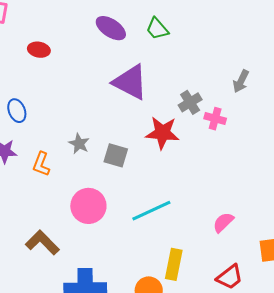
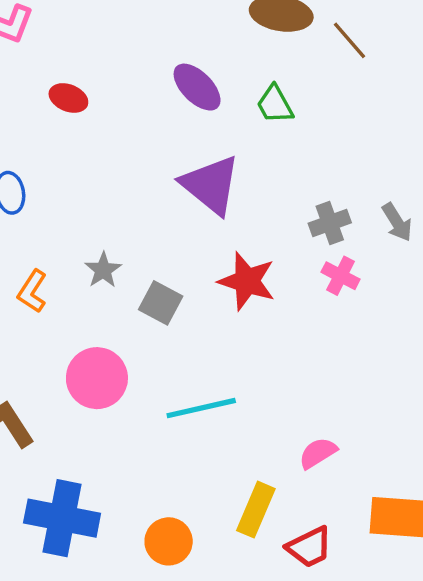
gray arrow: (241, 81) -> (397, 222), turned -70
gray cross: (190, 102) -> (330, 223), moved
yellow rectangle: (174, 264) -> (256, 510), moved

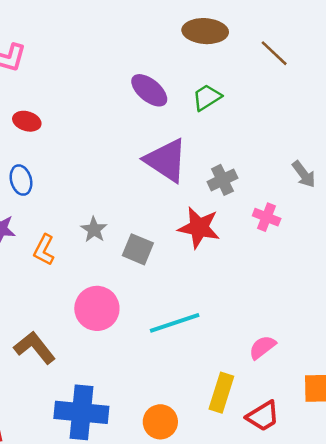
brown line: (349, 40) -> (274, 53), moved
red ellipse: (68, 98) -> (27, 121), moved
green trapezoid: (275, 104) -> (207, 97), turned 92
gray cross: (330, 223) -> (222, 180), moved

